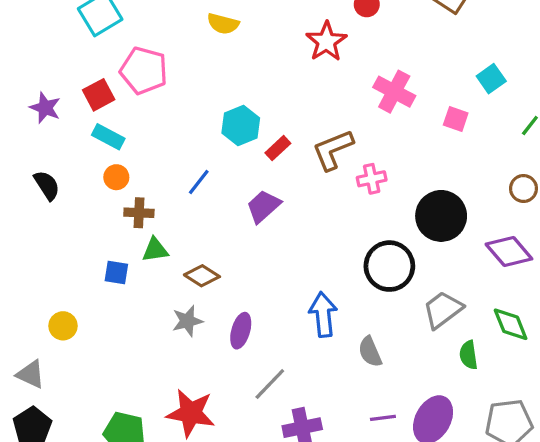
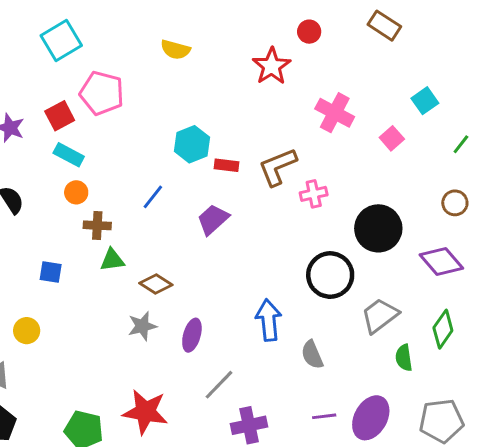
pink square: (456, 119) -> (392, 138), turned 30
red rectangle: (278, 148) -> (226, 165), turned 50
blue square: (116, 273) -> (51, 272), moved
green diamond: (511, 324) -> (443, 329), turned 57

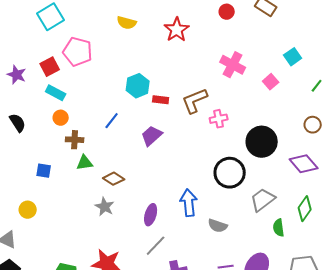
red circle: (309, 32) -> (227, 12), moved
red star: (272, 66) -> (177, 30), moved
gray star: (142, 326) -> (105, 207), turned -30
purple ellipse: (192, 335) -> (151, 215), moved
gray semicircle: (312, 355) -> (218, 226), turned -48

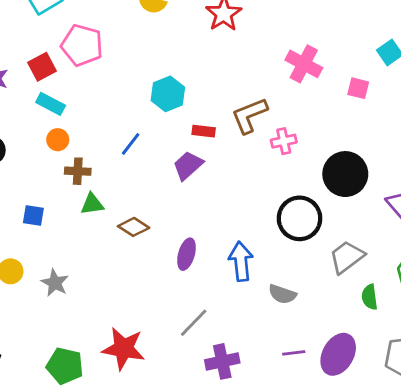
pink square: (271, 82) -> (358, 88), turned -35
red rectangle: (161, 100) -> (204, 131), moved
gray star: (105, 207) -> (55, 283), moved
purple ellipse: (151, 215) -> (186, 254), moved

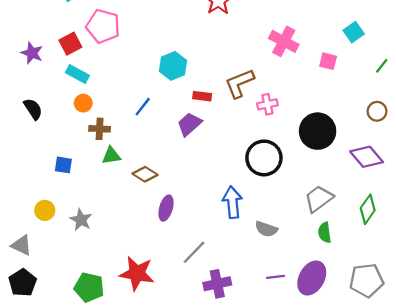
black circle: (300, 218) -> (264, 158), moved
purple ellipse: (186, 254) -> (166, 208), moved
green semicircle: (370, 297) -> (325, 233), moved

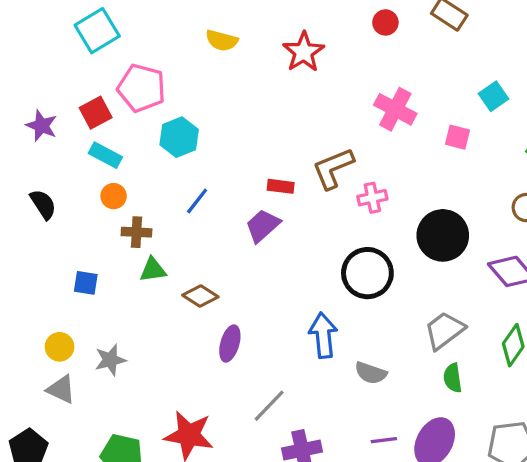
cyan hexagon: (173, 66) -> (179, 137), moved
gray star: (81, 220) -> (110, 360), turned 30
gray triangle: (21, 245) -> (61, 389), moved

